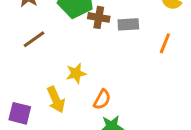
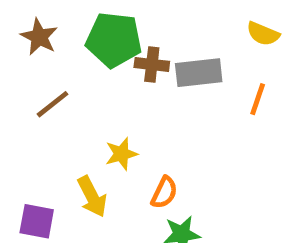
gray rectangle: (128, 24) -> (199, 73), size x1.4

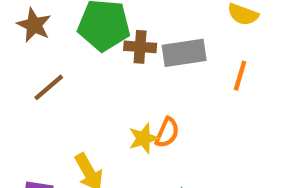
yellow star: (121, 154) -> (144, 138), moved
orange semicircle: (164, 192) -> (167, 133), moved

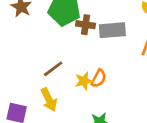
brown line: (49, 87) -> (53, 69), moved

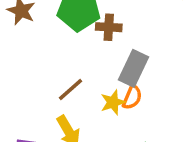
gray rectangle: (112, 30) -> (133, 68), moved, turned -55

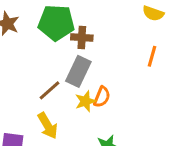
gray rectangle: (133, 68) -> (78, 71), moved

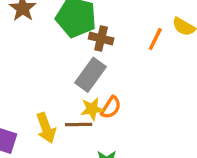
orange line: (152, 56) -> (155, 39), moved
brown line: (49, 90) -> (79, 124), moved, turned 30

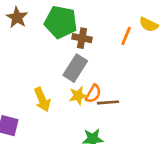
brown line: (79, 124) -> (108, 102), moved
yellow arrow: (46, 128) -> (42, 100), moved

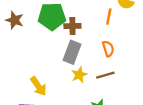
orange semicircle: (93, 94) -> (108, 49), moved, turned -35
yellow arrow: (42, 100) -> (38, 86), moved

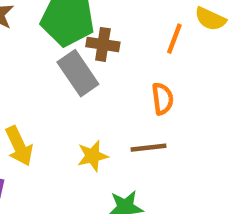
gray rectangle: (72, 52) -> (78, 73), moved, turned -65
yellow star: (79, 75) -> (93, 156), moved

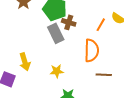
orange semicircle: (162, 99) -> (91, 50), size x1.6
brown line: (149, 148) -> (104, 75), moved

